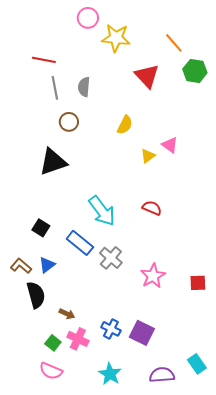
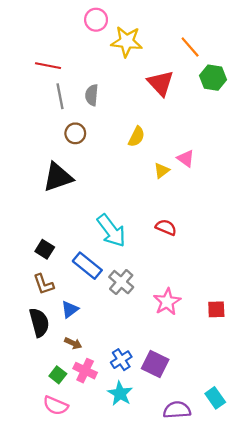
blue triangle: (47, 265) -> (70, 309), moved
brown L-shape: (21, 266) -> (44, 284), moved, turned -150
blue cross: (111, 329) -> (121, 360), turned 30
cyan star: (110, 374) -> (120, 394), moved

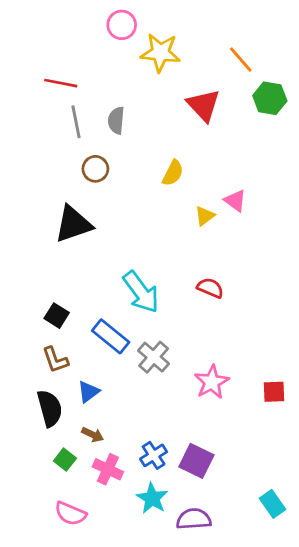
green square: (58, 375) -> (65, 460), moved
purple semicircle: (177, 410) -> (194, 519), moved

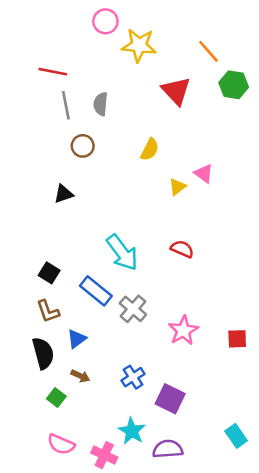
black triangle: (73, 224) -> (63, 194), size x0.6
blue cross: (154, 455) -> (133, 377), moved
pink cross: (108, 469) -> (104, 455), moved

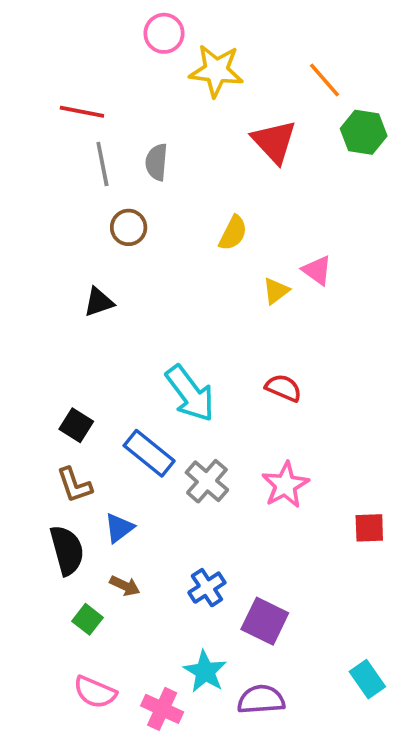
pink star: (183, 330) -> (285, 485), moved

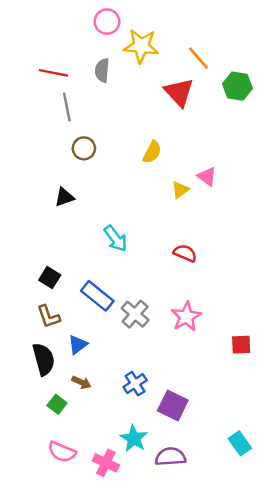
orange line: (325, 80) -> (198, 58), moved
gray semicircle: (157, 162) -> (102, 70), moved
cyan arrow: (190, 394) -> (116, 239), moved, size x0.7

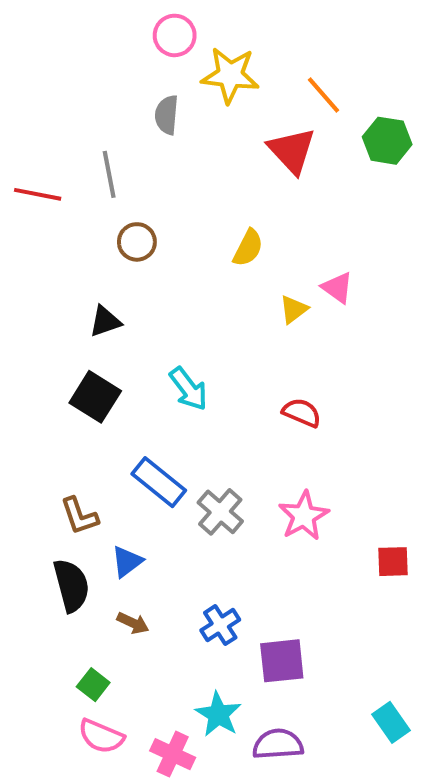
red line: (53, 73) -> (38, 194), moved
black square: (50, 278) -> (95, 397), moved, size x1.4
green square: (57, 404) -> (93, 685), moved
purple square: (173, 406) -> (282, 661), turned -32

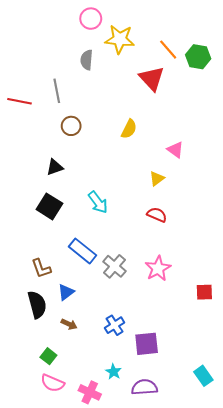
green hexagon: (387, 141) -> (198, 57), moved
yellow triangle: (294, 309) -> (157, 179), moved
cyan star: (218, 714) -> (113, 372), size x0.7

